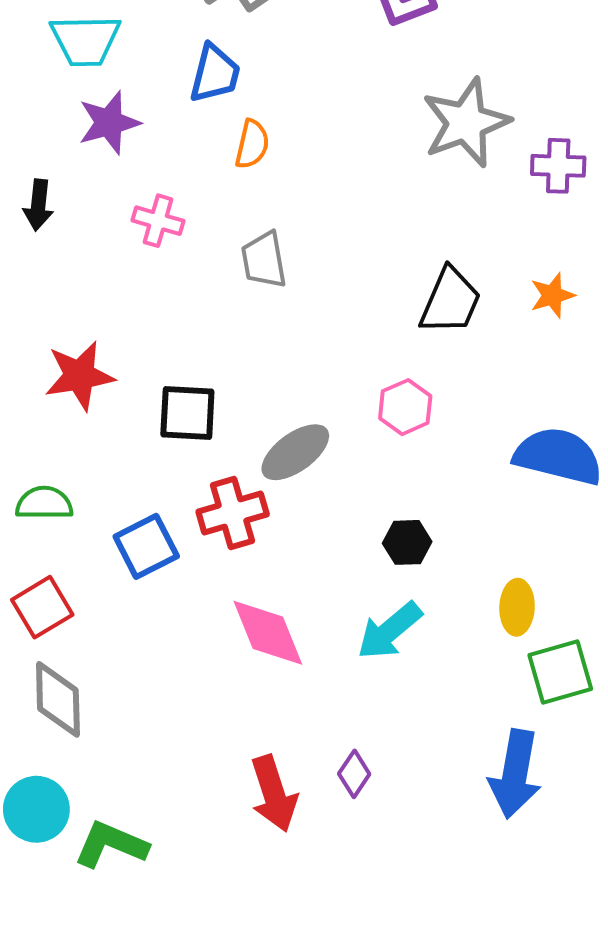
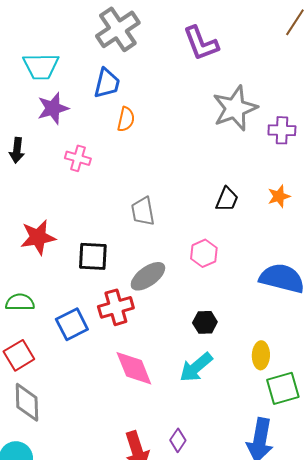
gray trapezoid: (264, 260) -> (143, 211), moved
black trapezoid: (450, 301) -> (227, 199), size x0.7

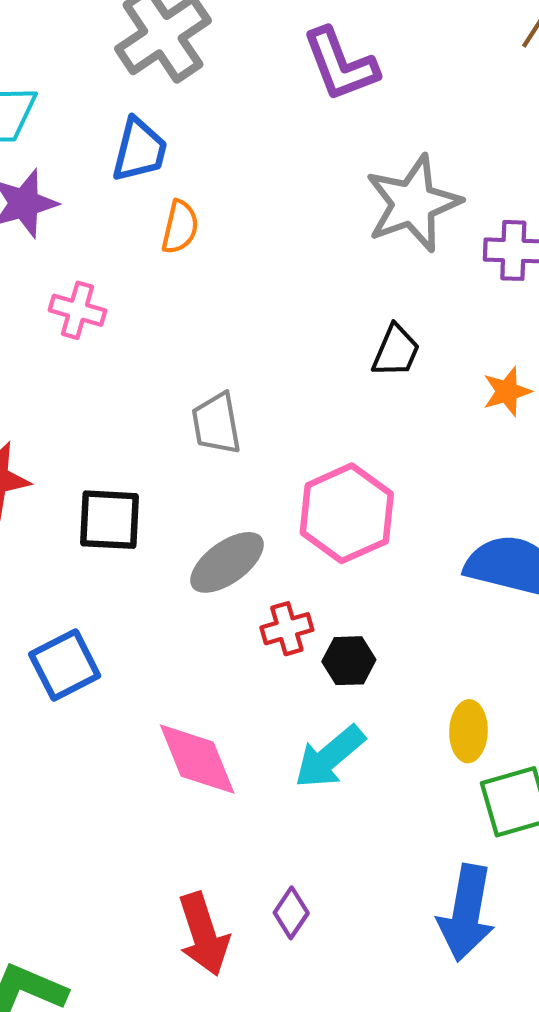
black trapezoid: (227, 199) -> (396, 351), moved
pink hexagon: (204, 253) -> (347, 513), size x1.6
red cross: (116, 307) -> (287, 629), moved, size x0.7

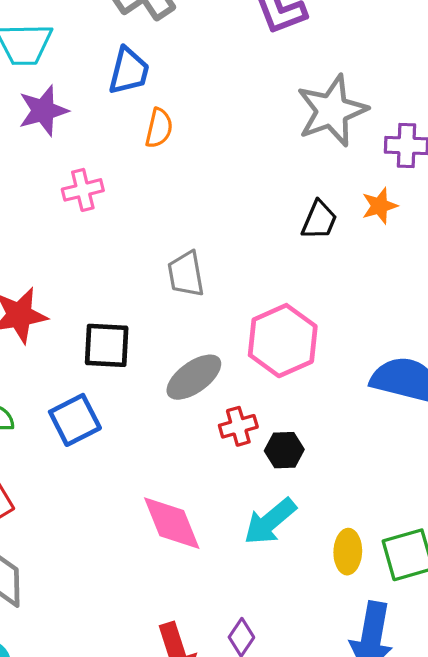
pink cross: (77, 310) -> (83, 190), turned -30
orange star: (507, 391) -> (379, 206), moved
blue square: (65, 665) -> (75, 420), moved
yellow ellipse: (468, 731) -> (348, 552), moved

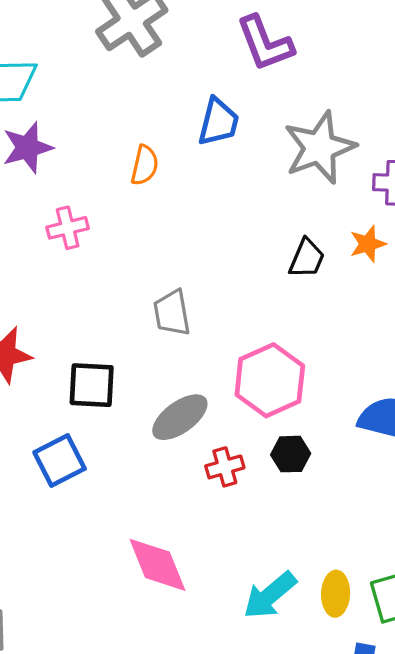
blue trapezoid: (129, 71) -> (218, 122), moved
black hexagon: (284, 450) -> (291, 454), moved
cyan arrow: (270, 521) -> (270, 595), moved

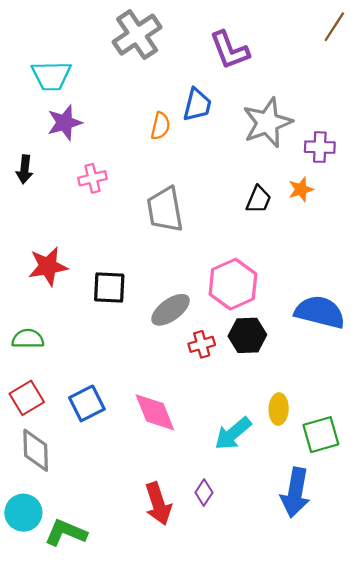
orange semicircle: (145, 165) -> (160, 126), moved
gray trapezoid: (172, 313) -> (165, 210), moved, size x1.4
black hexagon: (291, 454) -> (247, 335), size x1.4
blue square: (60, 460) -> (87, 403), moved
yellow ellipse: (336, 594) -> (279, 409), moved

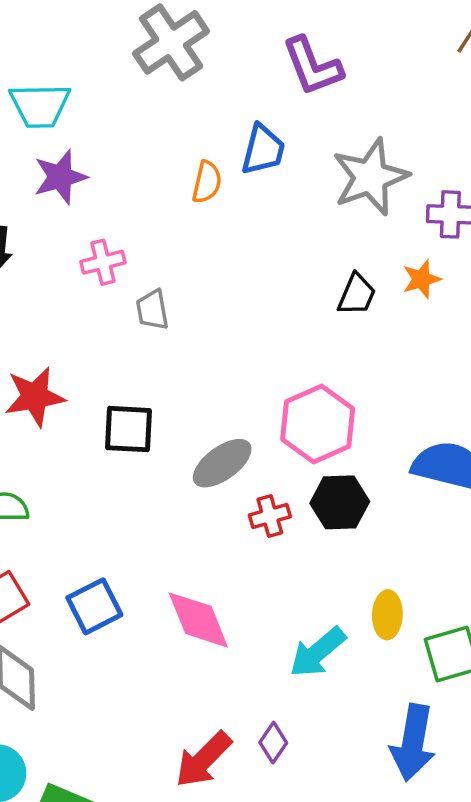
gray trapezoid: (165, 210) -> (152, 310), moved, size x0.6
red arrow: (158, 504) -> (203, 760), turned 63

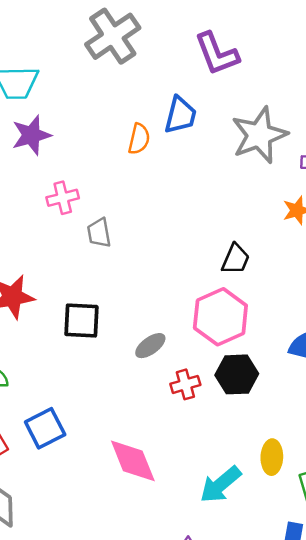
black trapezoid: (357, 295) -> (236, 259), moved
gray ellipse: (222, 463) -> (150, 346), size x0.7
blue square: (94, 606) -> (45, 428), moved

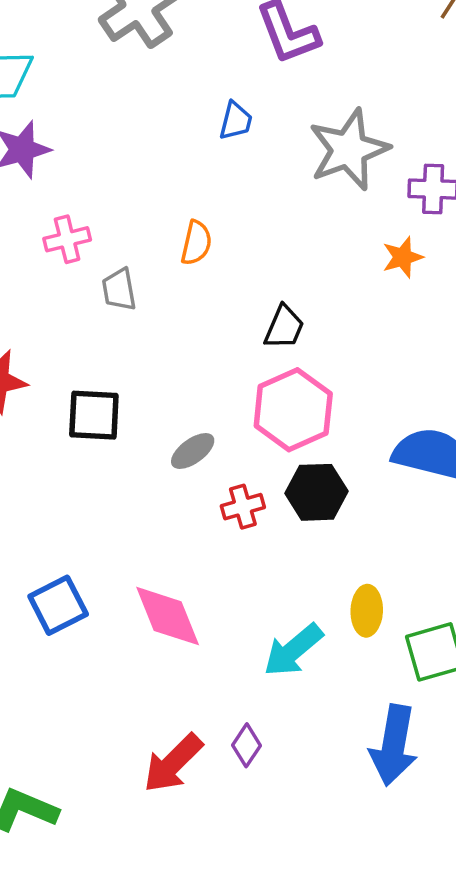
blue trapezoid: (180, 115) -> (236, 121), size x0.7
orange semicircle: (139, 139) -> (196, 243), moved
black trapezoid: (236, 259) -> (284, 327), moved
blue square: (45, 428) -> (58, 605), moved

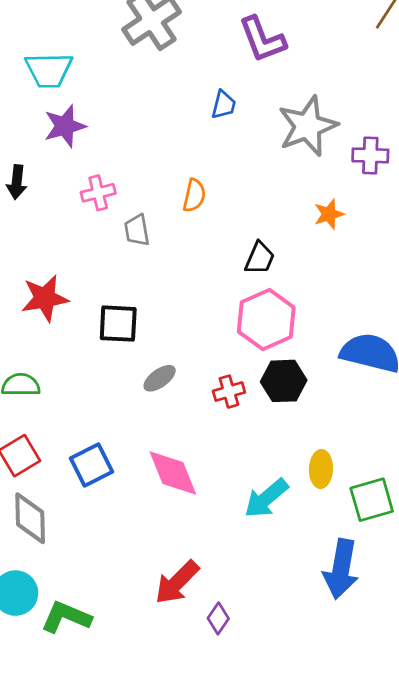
orange star: (403, 257) -> (329, 214), moved
gray ellipse: (193, 451) -> (160, 378), moved
purple diamond: (246, 745) -> (218, 618), moved

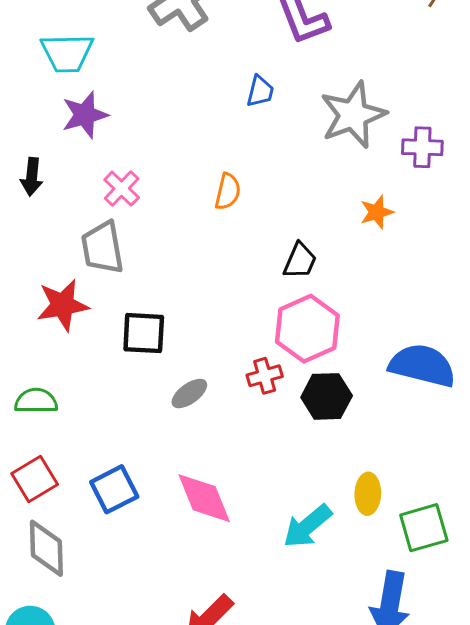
pink cross: (98, 193) -> (122, 189), turned -32
gray trapezoid: (137, 230) -> (102, 248), moved, size x1.5
red cross: (229, 392) -> (265, 376), moved

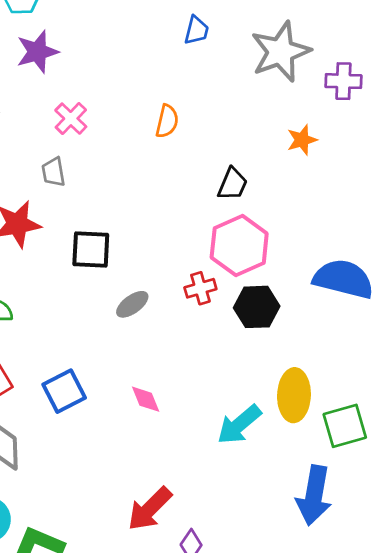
gray trapezoid: (102, 248) -> (53, 172), size x0.6
yellow ellipse: (368, 494) -> (294, 395), size x1.4
pink diamond: (204, 498) -> (146, 399), size x0.6

